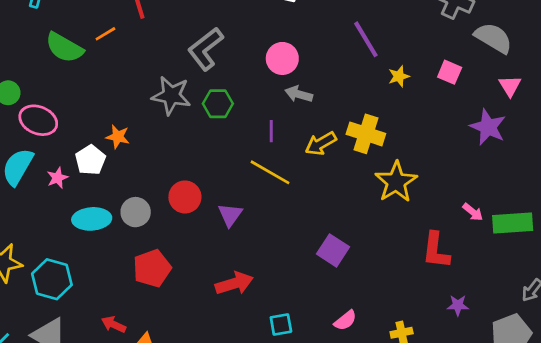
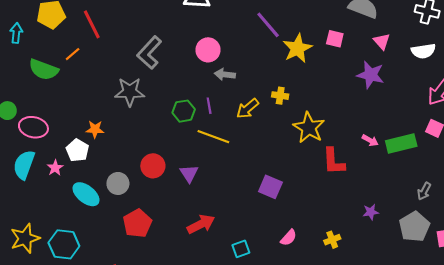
yellow star: (399, 76) -> (297, 48), size x1.8
green hexagon: (218, 104) -> (184, 111), moved
yellow cross: (366, 134) -> (280, 96), size x0.6
cyan ellipse: (92, 219) -> (86, 194), turned 52
red L-shape: (436, 250) -> (334, 161), moved

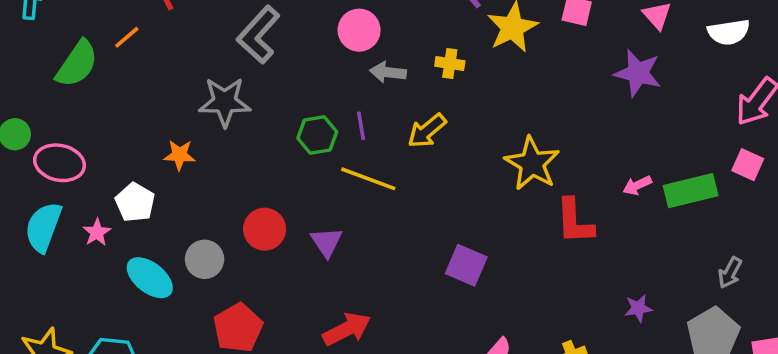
green semicircle: (44, 70) -> (77, 64), turned -76
yellow cross: (280, 96) -> (450, 63), moved
orange star: (95, 129) -> (179, 155), moved
pink arrow: (370, 140) -> (637, 185), turned 126

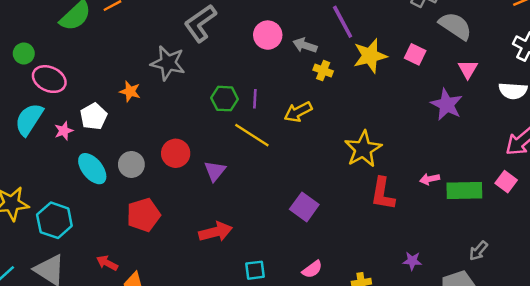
gray arrow: (388, 72) -> (305, 45), moved

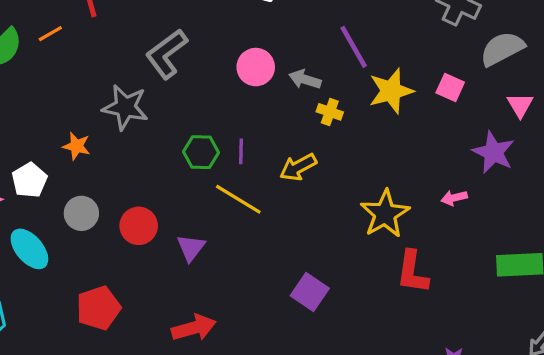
gray semicircle: (455, 26) -> (502, 49), turned -60
gray circle: (131, 164) -> (81, 213), moved
pink arrow: (430, 179) -> (454, 198), moved

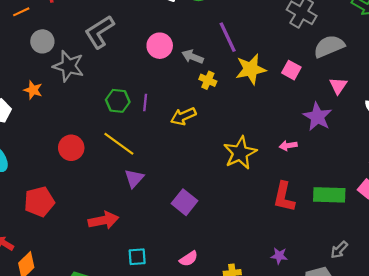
yellow line: (238, 199) -> (119, 144), moved
gray circle: (81, 213) -> (42, 41), moved
purple triangle: (191, 248) -> (134, 178), moved
red L-shape: (412, 272) -> (284, 197), moved

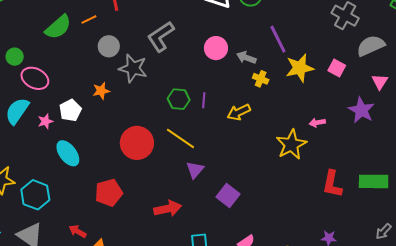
orange star: (33, 90) -> (101, 91), turned -30
pink arrow: (288, 146) -> (317, 123), moved
red circle: (71, 148) -> (137, 143), size x1.4
purple square: (184, 202) -> (228, 196), moved

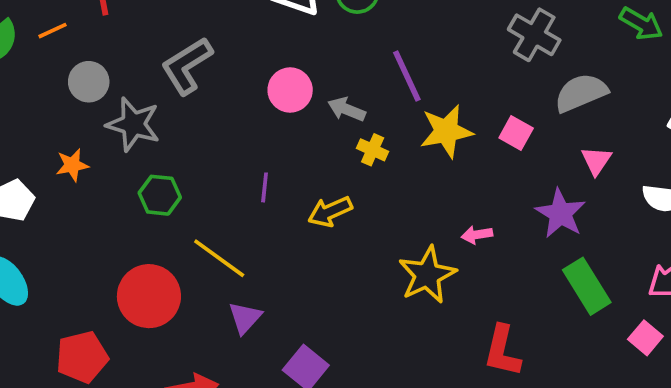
green hexagon: (179, 99) -> (160, 195), moved
red circle: (137, 143) -> (149, 296), moved
green rectangle: (374, 181) -> (587, 286), moved, turned 56

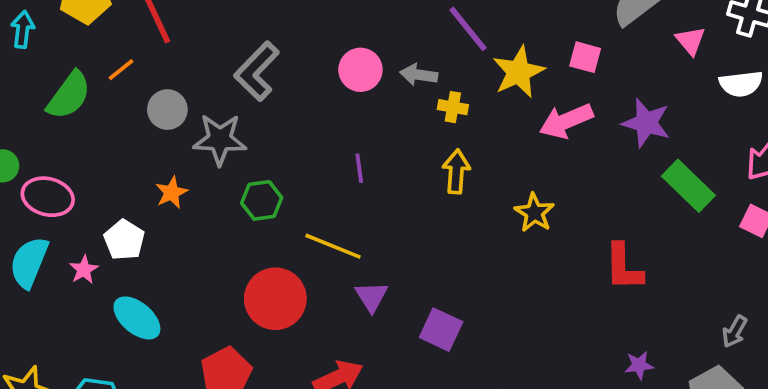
pink triangle: (596, 161) -> (690, 41), moved
yellow arrow: (330, 211) -> (456, 172), moved, turned 132
pink arrow: (477, 235) -> (566, 121), moved, size x1.8
yellow star: (427, 275) -> (534, 213), size x0.7

